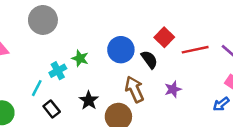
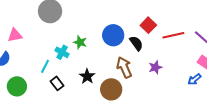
cyan cross: (58, 71) -> (62, 52), turned -32

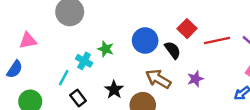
brown arrow: (124, 67) -> (158, 79), turned -35

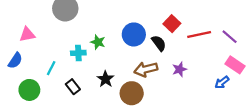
cyan cross: (84, 61) -> (78, 53), turned -32
cyan line: (64, 78) -> (51, 68), moved
brown arrow: (158, 79) -> (146, 69), turned -45

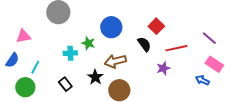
blue circle: (134, 34) -> (111, 27), moved
red line: (199, 34) -> (176, 48), moved
cyan line: (51, 68) -> (35, 67), moved
brown arrow: (146, 69) -> (115, 61), moved
blue arrow: (222, 82) -> (202, 80), turned 64

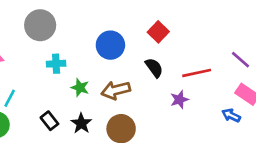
red square: (156, 26) -> (158, 32), moved
green star: (88, 43) -> (80, 88), moved
cyan cross: (70, 53) -> (56, 64), moved
black star: (95, 77) -> (81, 123), moved

